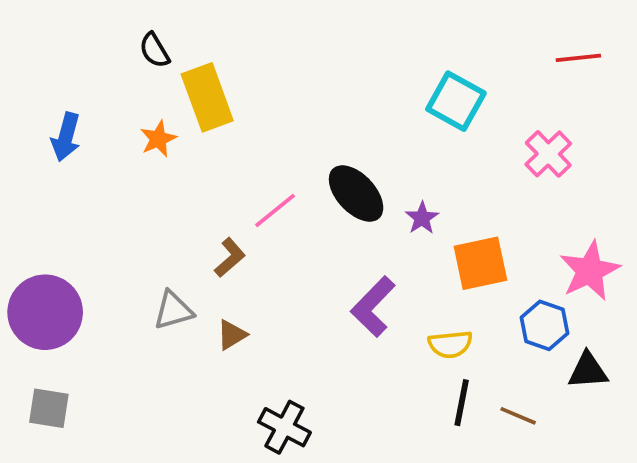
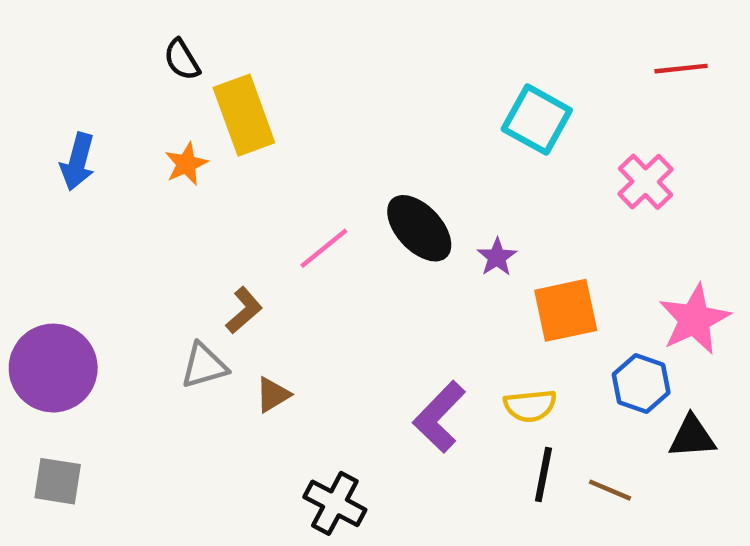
brown L-shape: (230, 258) -> (244, 310), moved
purple L-shape: (373, 307) -> (439, 417), moved

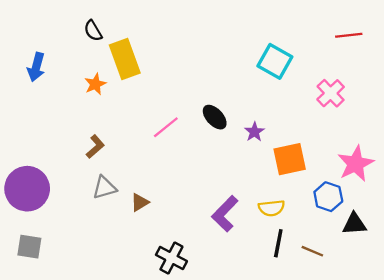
blue arrow: (78, 162) -> (36, 67), moved
black ellipse: (419, 228) -> (215, 117), size x0.7
brown L-shape: (244, 310) -> (95, 147), moved

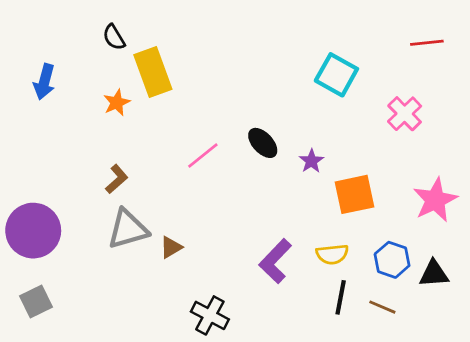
gray triangle: (104, 188) -> (128, 229), size x1.4
blue hexagon: (328, 197) -> (392, 260), moved
gray square: (29, 247) -> (36, 302), turned -35

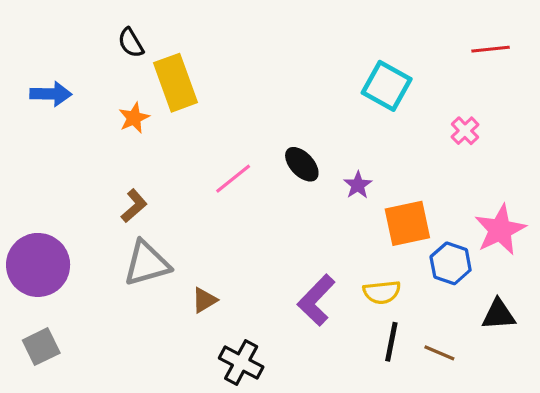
blue arrow: (44, 82) -> (51, 94), turned -104
pink cross: (405, 114) -> (465, 131), size x0.7
brown triangle: (171, 247) -> (204, 300), moved
blue hexagon: (392, 260) -> (451, 263), moved

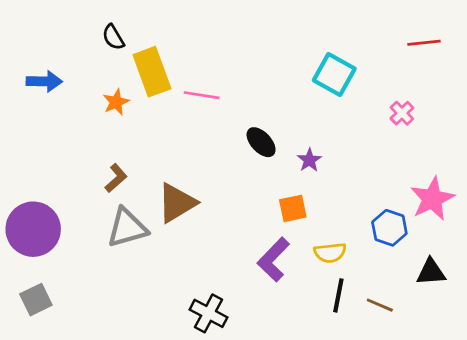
pink line: (233, 179) -> (202, 95), moved, turned 48
orange square: (407, 223) -> (293, 208), moved, size x0.7
brown triangle: (204, 300) -> (177, 203), moved, size x1.8

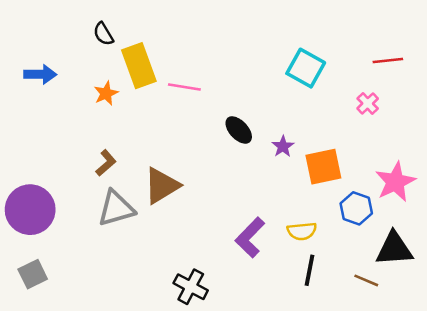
red line: (424, 43) -> (388, 60), moved
orange square: (293, 208) -> (323, 167), moved, size x1.4
black triangle: (431, 272) -> (394, 249), size x1.4
brown line: (380, 305) -> (366, 280), moved

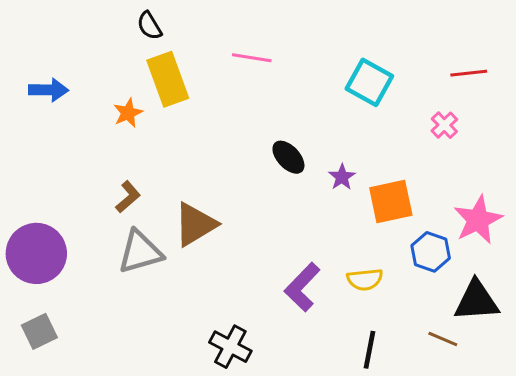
black semicircle: (103, 34) -> (149, 26), moved
pink line: (184, 87) -> (252, 58), moved
black line: (309, 270) -> (369, 350), moved

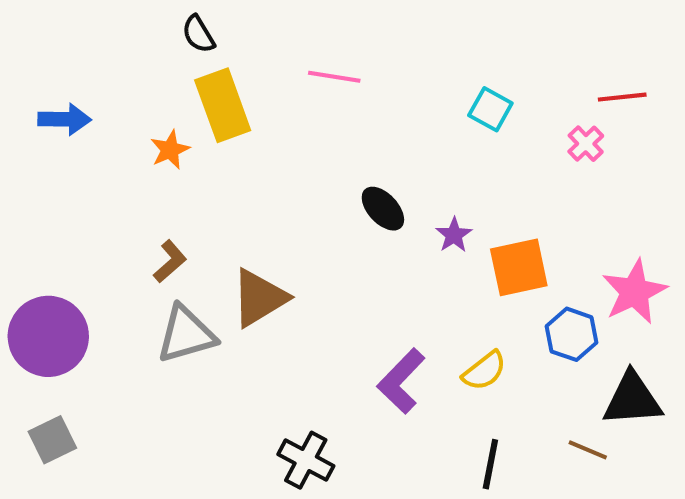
cyan square: (369, 82) -> (490, 109), size x0.7
pink cross: (444, 125) -> (586, 144), moved
yellow semicircle: (365, 279) -> (484, 371), turned -32

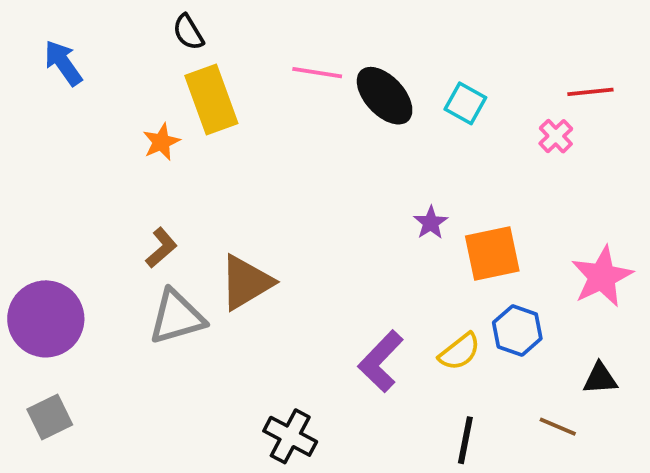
blue arrow: (65, 119) -> (63, 63), moved, turned -126
black ellipse: (383, 209) -> (385, 96), moved, size x1.4
blue hexagon: (572, 334) -> (517, 330), moved
black triangle: (632, 399) -> (600, 379), size x0.6

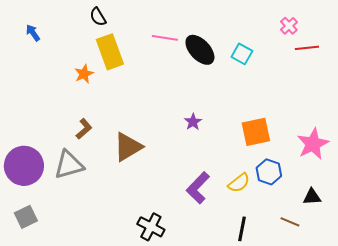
blue arrow: (63, 63) -> (33, 33), size x0.7
pink cross: (556, 136) -> (289, 26), moved
purple star: (431, 223) -> (193, 122), moved
gray triangle: (177, 317) -> (69, 165), moved

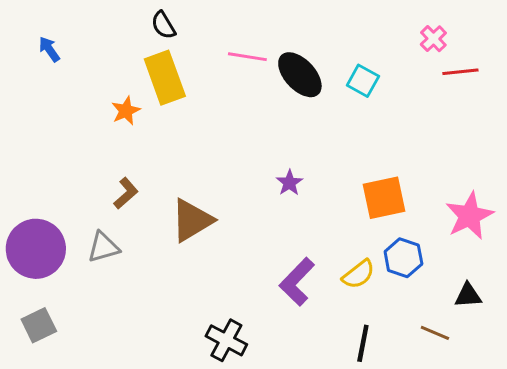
black semicircle: (98, 17) -> (163, 25), moved
gray triangle: (69, 165) -> (103, 247), size x0.7

